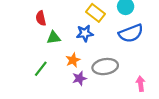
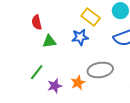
orange star: (73, 60) -> (78, 83), moved
purple star: (79, 78) -> (55, 86), moved

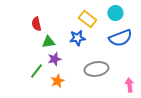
orange star: (78, 83) -> (57, 81), moved
purple star: (55, 86) -> (54, 59), moved

